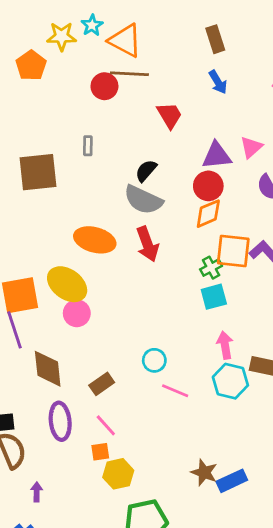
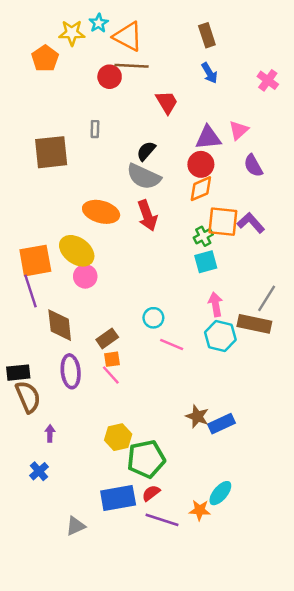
orange square: (100, 452) -> (112, 359), moved
yellow hexagon: (118, 474) -> (118, 437), moved

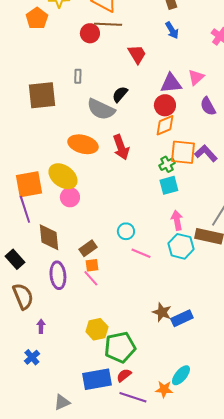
gray semicircle: (144, 177) -> (101, 109), moved
black rectangle: (18, 373) -> (15, 259), moved, turned 54

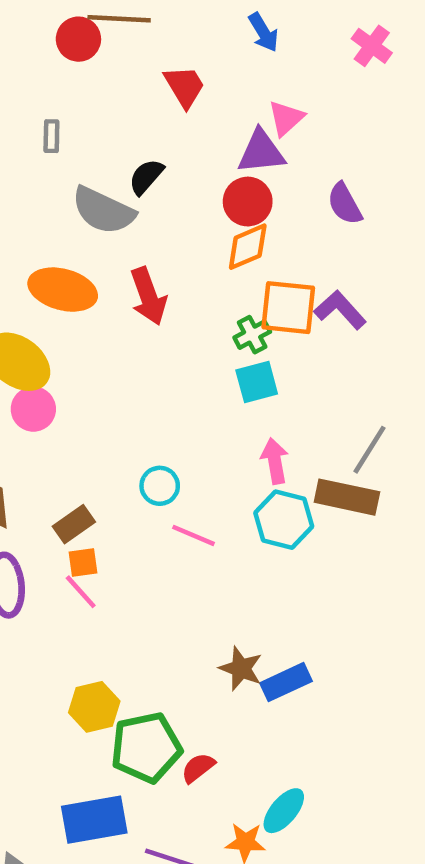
pink triangle: (196, 77) -> (286, 118), moved
red semicircle: (124, 375) -> (198, 768), moved

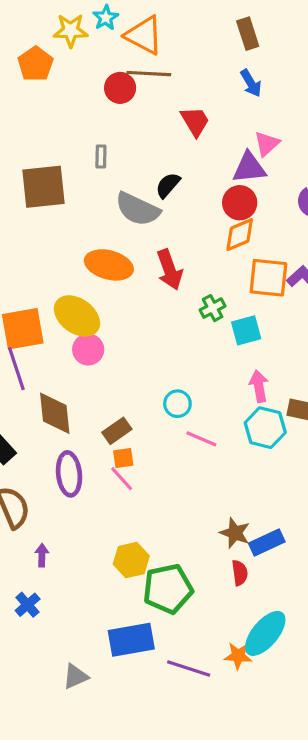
green cross: (252, 335) -> (213, 308), moved
red semicircle: (198, 768) -> (240, 573), moved, turned 120
cyan ellipse: (284, 811) -> (265, 633), size x1.4

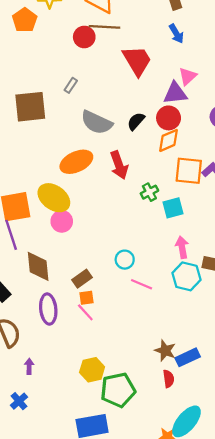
red trapezoid: (195, 121) -> (137, 61), size x1.4
gray rectangle: (101, 156) -> (71, 85), turned 32
black semicircle: (168, 185) -> (136, 121), moved
orange ellipse: (109, 265) -> (76, 162), turned -40

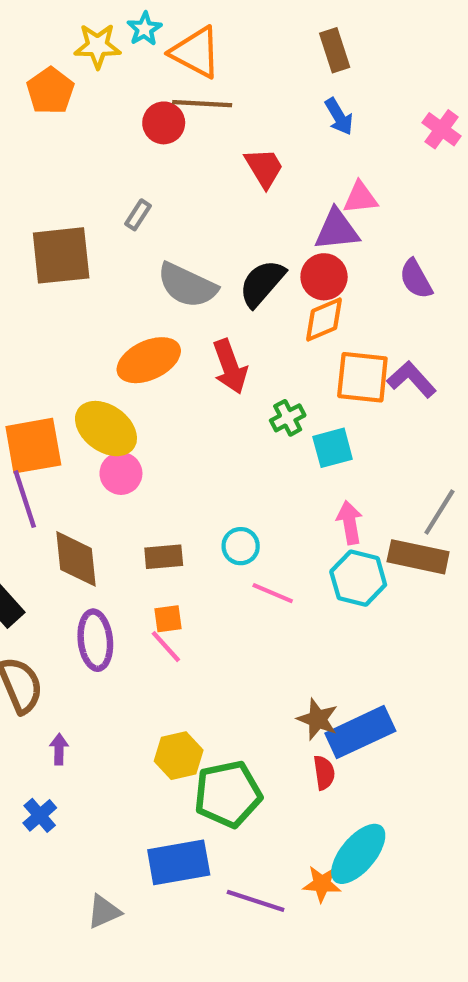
red trapezoid: (137, 61) -> (264, 168), size x0.7
pink triangle: (188, 76) -> (360, 198), turned 36
black semicircle: (136, 121) -> (262, 283), size x1.4
brown rectangle: (82, 279) -> (164, 557), moved, turned 30
blue rectangle: (188, 357) -> (360, 732), size x1.4

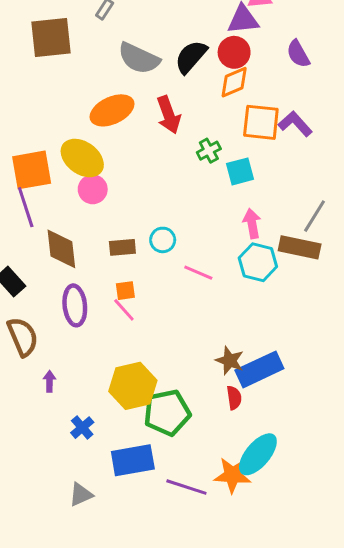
cyan circle: (241, 546) -> (163, 240), moved
yellow hexagon: (179, 756) -> (133, 386), size x1.4
blue cross: (40, 815) -> (82, 428), moved
orange star: (322, 884) -> (233, 475), size x1.4

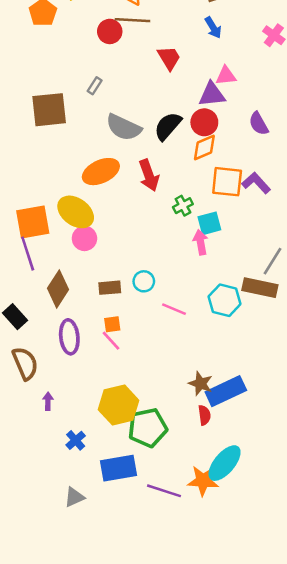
pink arrow: (252, 224) -> (201, 242), moved
brown diamond: (61, 249) -> (58, 289), turned 39

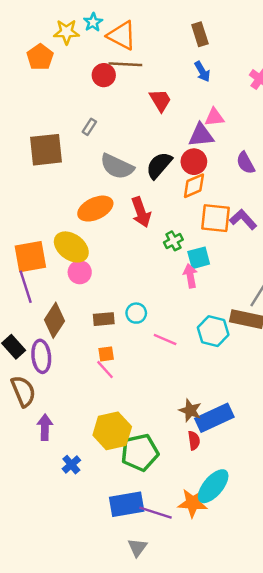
purple ellipse: (69, 337) -> (41, 356), moved
purple arrow: (48, 401) -> (45, 427), size x1.5
blue rectangle: (119, 468) -> (127, 504), moved
gray triangle: (74, 497) -> (137, 547), moved, turned -30

